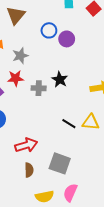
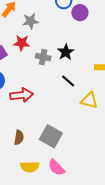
black line: (69, 124) -> (68, 81), moved
red arrow: (26, 145) -> (22, 95), moved
pink semicircle: (70, 193) -> (56, 167), turned -78

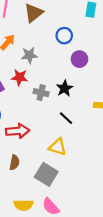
purple circle: (80, 13) -> (79, 59), moved
yellow triangle: (89, 100) -> (58, 147), moved
brown semicircle: (19, 137) -> (14, 162), moved

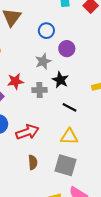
gray star: (29, 55) -> (43, 61), moved

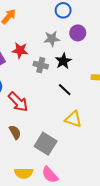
red arrow: (27, 132) -> (18, 102), turned 50
yellow triangle: (69, 137) -> (73, 119), moved
brown semicircle: (33, 162) -> (15, 132), turned -40

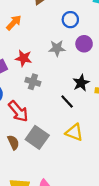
black star: (63, 61) -> (81, 83), moved
gray cross: (41, 65) -> (33, 82), moved
gray square: (46, 144) -> (37, 137), moved

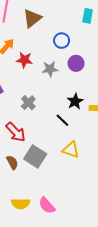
red star: (23, 58) -> (24, 60), moved
gray cross: (33, 82) -> (28, 103), turned 32

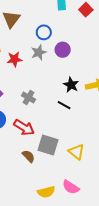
gray star: (50, 69) -> (39, 52), moved
yellow triangle: (71, 150) -> (76, 152), moved, turned 36

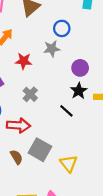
purple circle: (63, 50) -> (80, 68), moved
red star: (15, 59) -> (24, 61), moved
red arrow: (24, 128) -> (18, 125), turned -40

